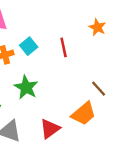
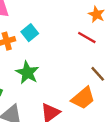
red line: (64, 47) -> (87, 37), moved, turned -48

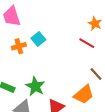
green star: (27, 73) -> (35, 86), moved

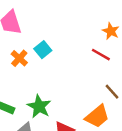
orange cross: (19, 46) -> (19, 58), turned -32

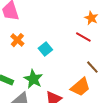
cyan square: (43, 50) -> (45, 49), moved

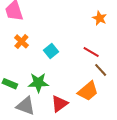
red line: (83, 37) -> (91, 52), moved
green star: (33, 79) -> (38, 83), turned -30

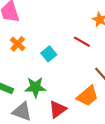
red line: (91, 52) -> (82, 42), moved

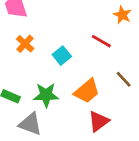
orange trapezoid: (88, 96) -> (87, 91), moved
red triangle: (58, 109) -> (99, 121), moved

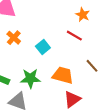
orange star: (122, 15) -> (83, 15), moved
orange trapezoid: (87, 91) -> (63, 75), turned -125

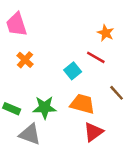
cyan square: (43, 47) -> (73, 71), moved

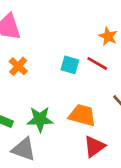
cyan square: (73, 71) -> (70, 65), moved, turned -35

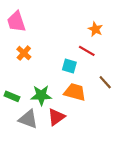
cyan square: (70, 65) -> (69, 66), moved
red triangle: (94, 146) -> (56, 117), moved

